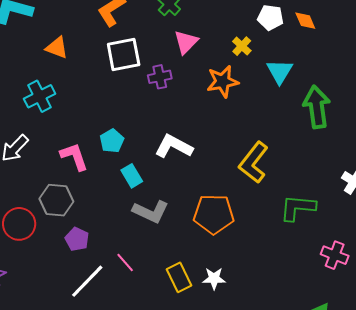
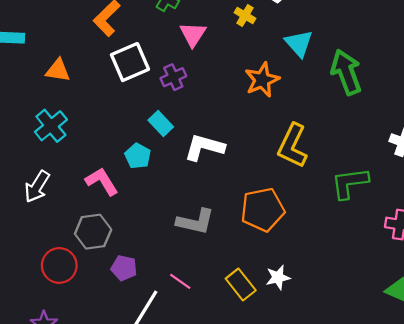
yellow cross: (242, 46) -> (245, 15), moved
orange star: (223, 81) -> (262, 80), moved
cyan rectangle: (132, 176) -> (161, 124), moved

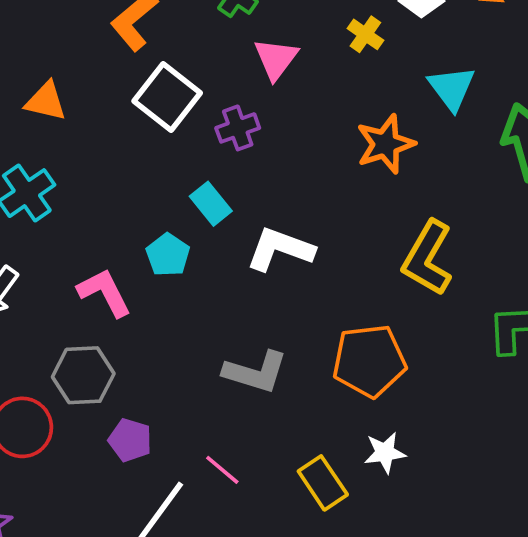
white square: (130, 62) -> (167, 97), turned -33
white star: (278, 277) -> (385, 453), moved

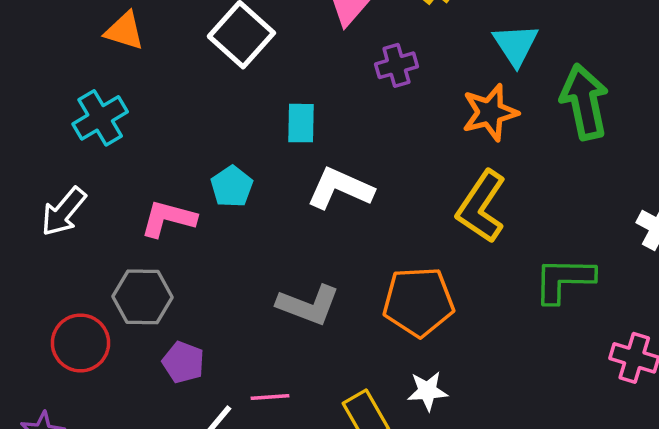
purple cross: (238, 128) -> (396, 65), moved
orange star: (386, 144) -> (490, 112), moved
cyan rectangle: (211, 204) -> (301, 123), moved, turned 36
pink L-shape: (104, 293) -> (168, 219), turned -52
pink line: (222, 470) -> (270, 397), turned -48

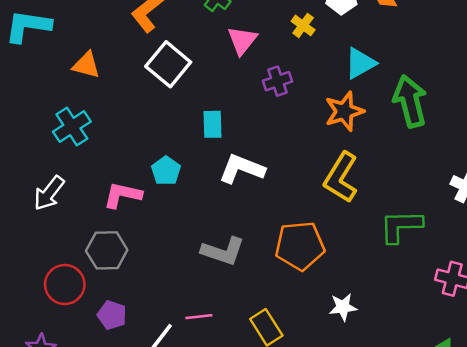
cyan triangle: (516, 45) -> (360, 63), turned 36
purple pentagon: (183, 362) -> (112, 315), moved
white star: (427, 391) -> (343, 307), moved

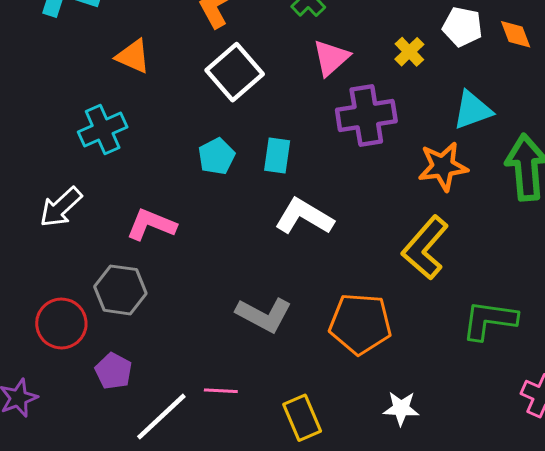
purple cross: (277, 81) -> (366, 115), size x1.6
cyan pentagon: (166, 171) -> (217, 156), moved

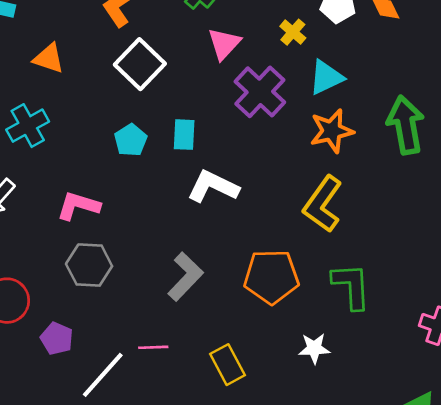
cyan triangle: (472, 110) -> (326, 77), moved
purple cross: (366, 115) -> (260, 92), turned -33
gray hexagon: (120, 290) -> (89, 265), moved
gray L-shape: (264, 315) -> (185, 277), turned -69
green L-shape: (489, 320) -> (351, 286), moved, turned 84

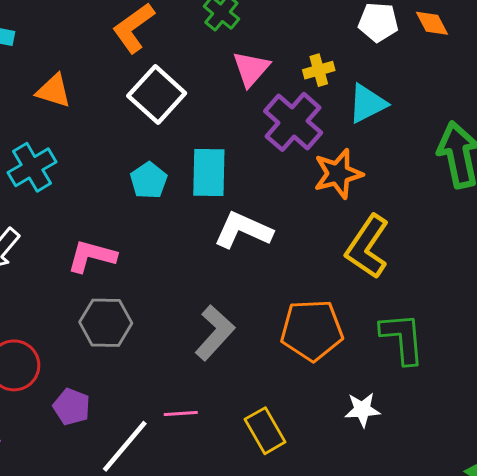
yellow cross: (293, 32) -> (319, 70), moved, turned 35
orange star: (332, 131) -> (338, 174), moved
cyan rectangle: (184, 135) -> (209, 172), size x1.4

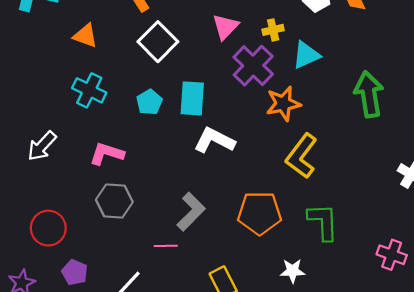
cyan cross: (32, 167) -> (89, 90), moved, turned -36
purple pentagon: (72, 407) -> (75, 272), moved
pink line: (181, 414) -> (166, 246), moved

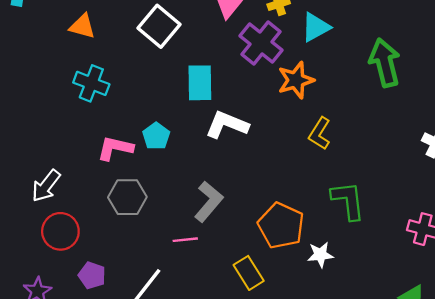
cyan pentagon: (149, 102) -> (156, 136), moved
white arrow: (42, 146) -> (46, 186), moved
yellow L-shape: (301, 156) -> (320, 134), size x0.7
orange pentagon: (259, 213) -> (281, 226), moved, turned 30

